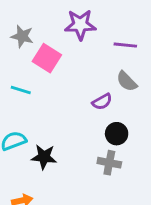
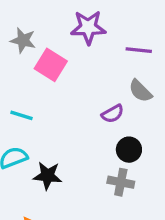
cyan line: (21, 90) -> (21, 115), moved

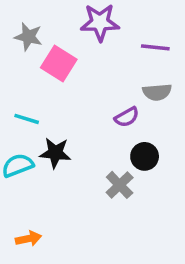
gray semicircle: (140, 91) -> (157, 92), turned -50
black star: (48, 176) -> (55, 153), moved
gray cross: (121, 182) -> (120, 185), moved, turned 35

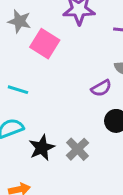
black star: (55, 153) -> (42, 148), moved, turned -30
gray cross: (120, 185) -> (77, 149), moved

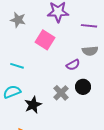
pink square: (45, 44) -> (45, 40), moved
gray cross: (77, 149) -> (61, 93), moved

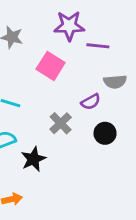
purple line: (89, 26) -> (98, 46), moved
gray cross: (61, 93) -> (61, 123), moved

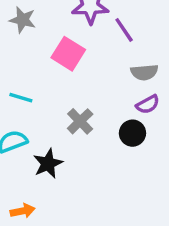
purple line: (98, 46) -> (124, 30), turned 50
purple semicircle: (91, 102) -> (148, 104), moved

